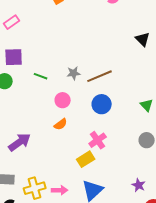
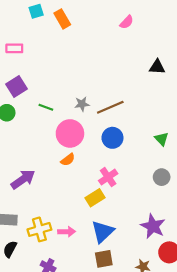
pink rectangle: (12, 22) -> (14, 48), turned 35
black triangle: (143, 39) -> (157, 67), turned -42
purple square: (14, 57) -> (16, 87), turned -30
pink circle: (63, 100) -> (70, 133), size x1.6
purple star: (139, 185) -> (153, 226), size x1.6

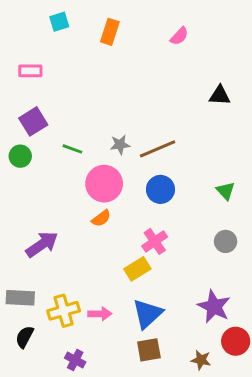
orange rectangle: (62, 19) -> (110, 32), moved, turned 48

